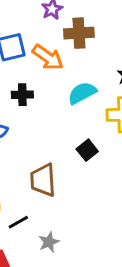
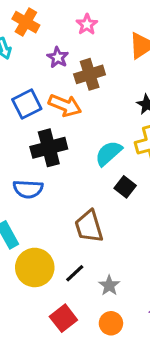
cyan semicircle: (82, 93) -> (109, 153), moved
black cross: (22, 95) -> (49, 148), size x1.6

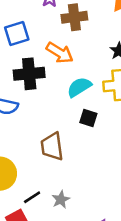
orange arrow: (65, 105) -> (60, 53), moved
black square: (125, 187) -> (88, 118), turned -30
black line: (75, 273) -> (32, 197), moved

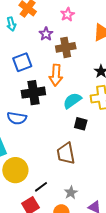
orange arrow: (60, 53) -> (56, 75), turned 65
brown trapezoid: (52, 146) -> (66, 153), moved
gray star: (61, 200) -> (71, 193), moved

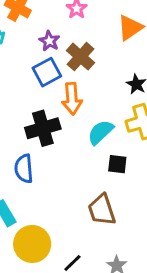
brown cross: (66, 47) -> (80, 57), turned -30
blue square: (22, 62) -> (47, 72), moved
blue semicircle: (17, 118) -> (24, 169), turned 84

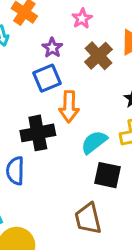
brown cross: (80, 57) -> (98, 56), moved
black square: (117, 164) -> (108, 175), size x1.4

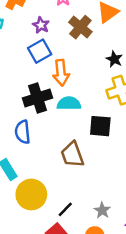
cyan semicircle: (94, 142) -> (69, 103), moved, turned 45
brown trapezoid: (88, 219) -> (72, 154), moved

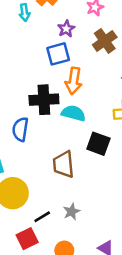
gray star: (102, 210) -> (72, 212), moved

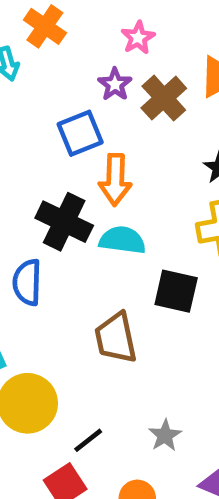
purple star: (66, 29) -> (115, 84), moved
black cross: (44, 100) -> (64, 222), turned 36
gray star: (72, 212) -> (165, 435), moved

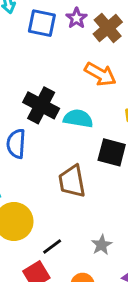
blue square: (80, 133) -> (42, 23), moved, turned 32
orange arrow: (115, 180) -> (100, 74), moved, turned -64

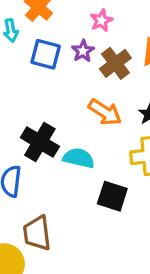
brown trapezoid: (72, 181) -> (37, 233), moved

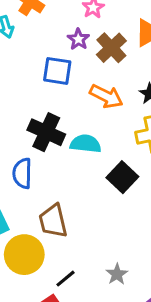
blue square: (46, 54) -> (57, 71), moved
black square: (112, 196) -> (122, 177), turned 32

